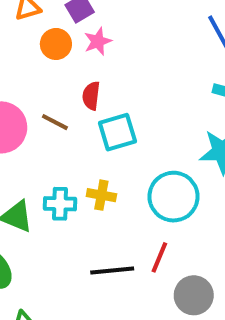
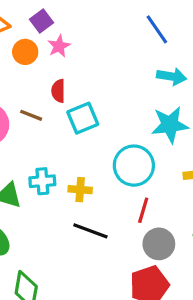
yellow cross: (101, 195) -> (80, 190), moved
red line: (159, 257) -> (143, 210), moved
black line: (112, 270) -> (90, 231), turned 32

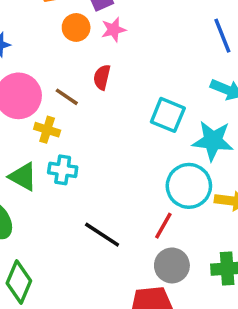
cyan square: (83, 118) -> (168, 115), moved, turned 32
cyan circle: (134, 166) -> (189, 186), moved
yellow cross: (80, 190) -> (47, 130), moved

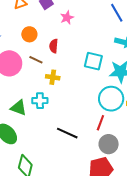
orange circle: (76, 27) -> (29, 34), moved
pink star: (114, 30) -> (67, 18), moved
yellow cross: (47, 130) -> (53, 77), moved

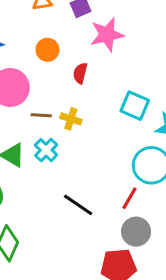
pink star: (67, 18) -> (107, 35), size x1.6
brown line: (36, 60) -> (41, 115), moved, turned -32
cyan cross: (40, 101) -> (46, 150), turned 35

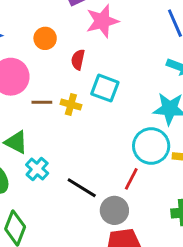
cyan square: (135, 106) -> (105, 88), moved
cyan cross: (46, 150) -> (37, 169), moved
gray circle: (136, 232) -> (114, 210), moved

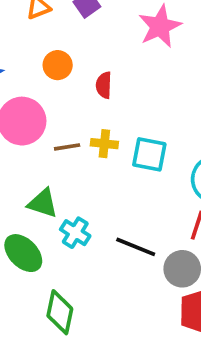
pink star: (102, 21) -> (160, 26), moved
cyan square: (105, 88) -> (149, 154), moved

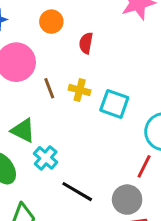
brown line: (67, 147) -> (49, 88), turned 70
black line: (136, 247) -> (77, 192), moved

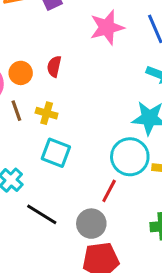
orange circle: (51, 22) -> (21, 73), moved
cyan square: (114, 104) -> (56, 153), moved

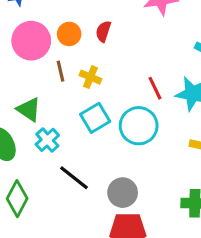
cyan square: (56, 153) -> (95, 118), turned 32
cyan circle: (130, 157) -> (139, 126), moved
red line: (109, 191) -> (155, 88), moved, turned -60

